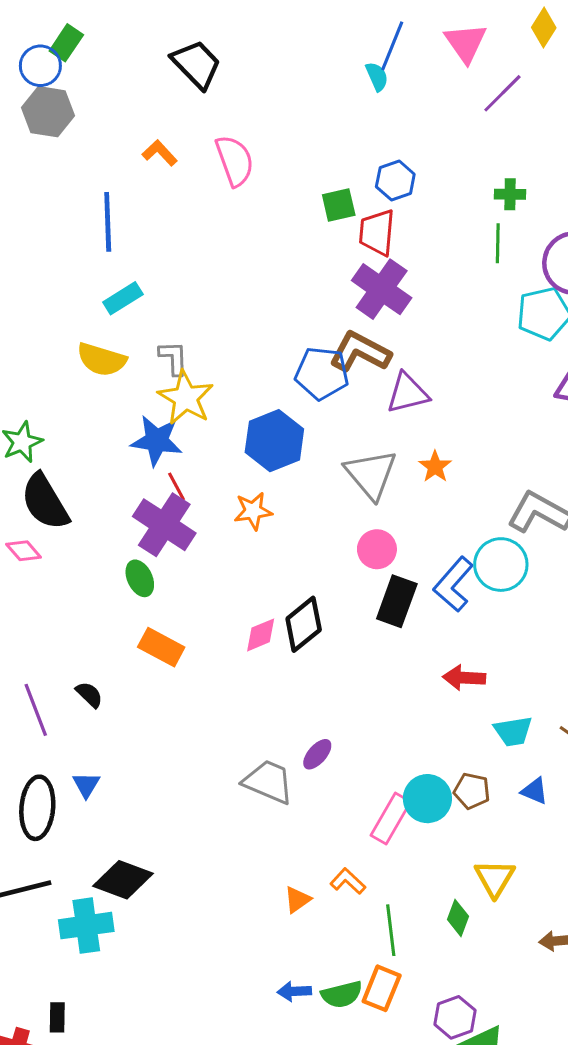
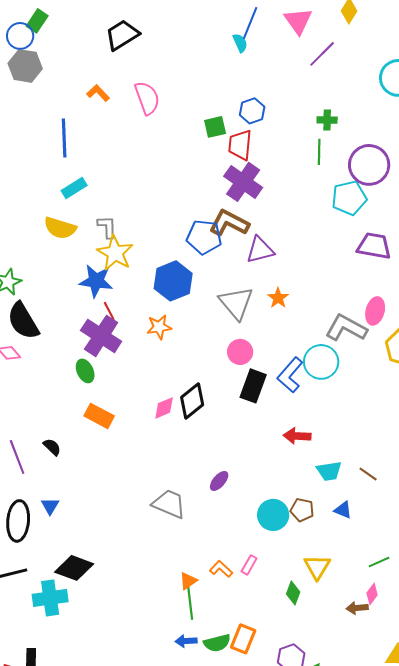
black trapezoid: (196, 64) -> (122, 35), turned -78
purple ellipse: (317, 754) -> (219, 481), moved
pink rectangle: (391, 818) -> (249, 565), moved, size x0.6
green line: (391, 930) -> (190, 603), moved

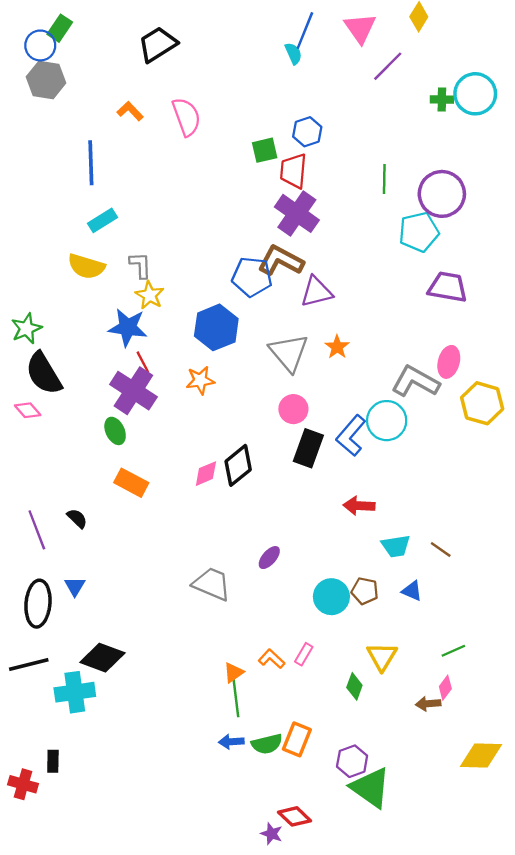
green cross: (327, 120) -> (442, 100), moved
yellow star: (115, 253) -> (150, 295), size x0.7

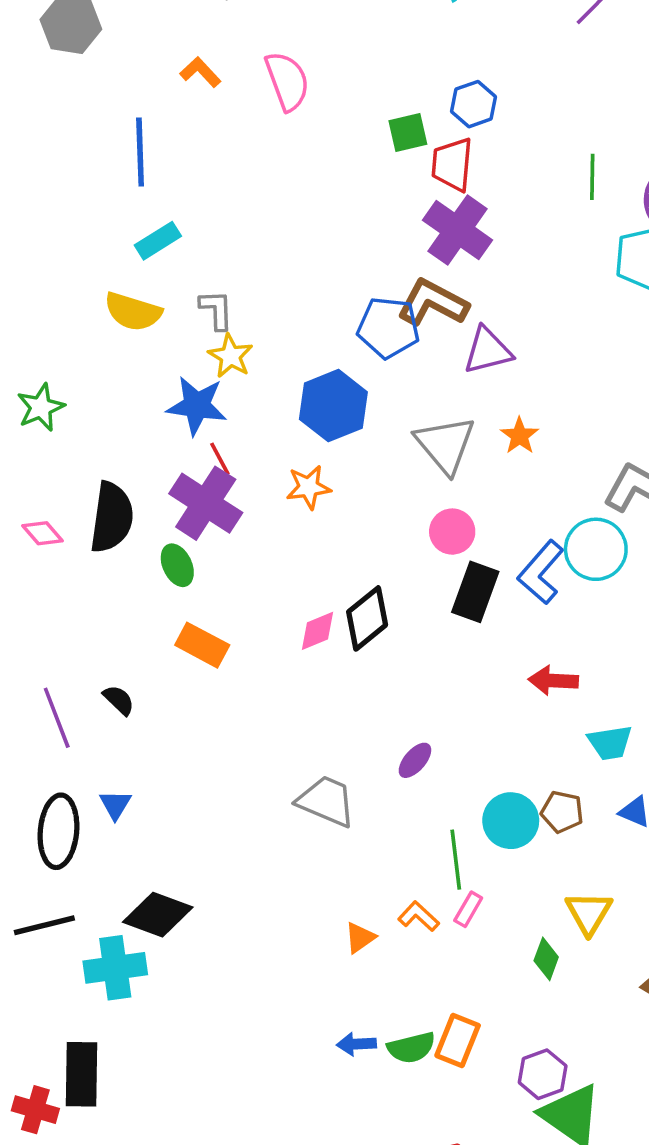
black semicircle: (44, 373) -> (112, 517), moved, turned -141
green line: (236, 698) -> (456, 860), moved
black rectangle: (53, 761) -> (82, 1074), size x1.8

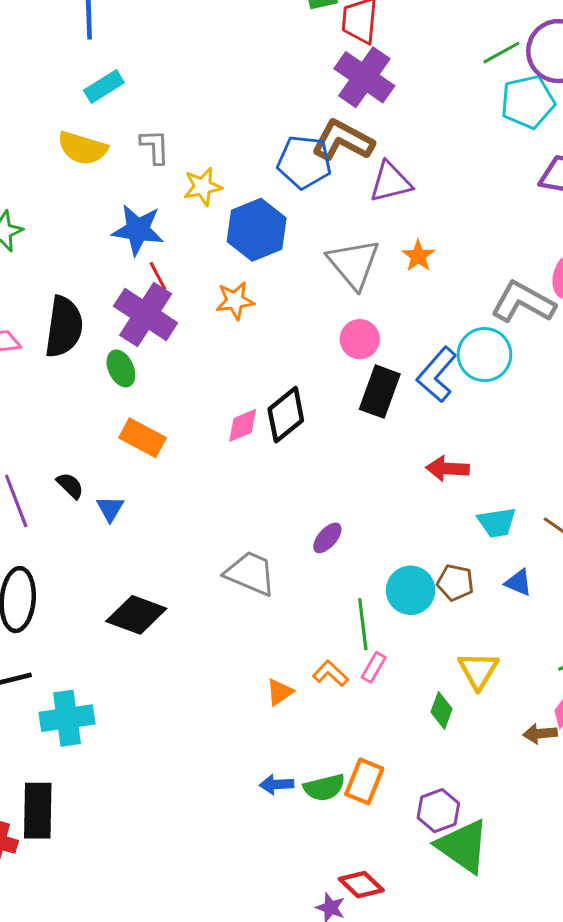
green line: (592, 177) -> (501, 53), moved, turned 60
yellow star: (231, 356) -> (203, 187), moved, turned 30
blue triangle: (115, 805) -> (110, 509), moved
black diamond: (158, 915) -> (136, 615), moved

